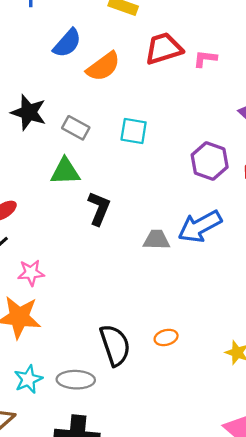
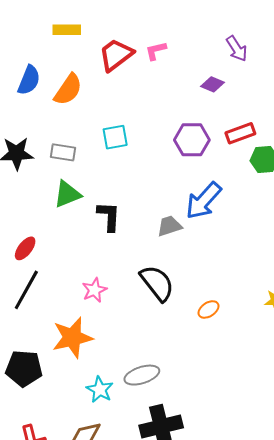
pink star: (31, 273) -> (94, 290), moved
black semicircle: (115, 345) -> (157, 283), moved

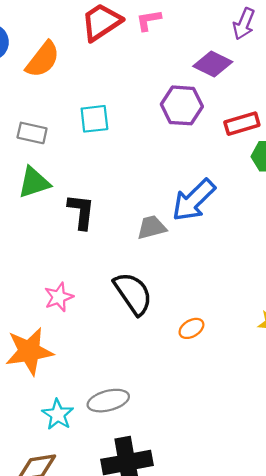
purple arrow: (237, 49) -> (244, 24), turned 52
purple diamond: (212, 84) -> (213, 64), size x1.4
purple hexagon: (192, 140) -> (182, 105), moved

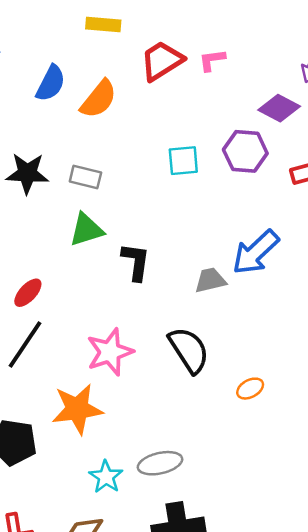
cyan square: (94, 119) -> (183, 161), moved
pink star: (59, 297) -> (110, 352), size x1.5

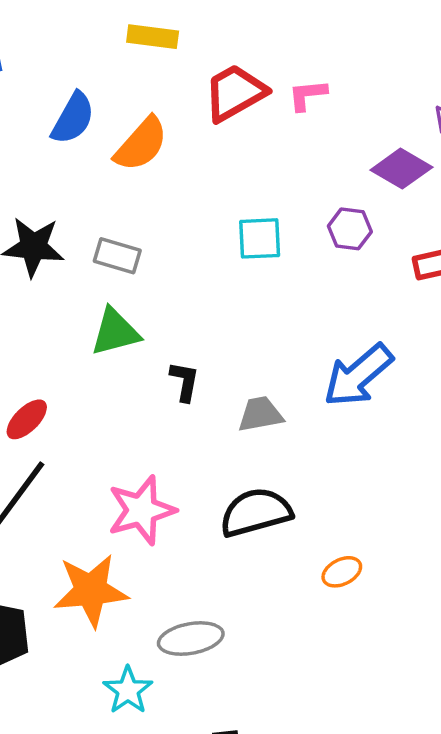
purple hexagon: (245, 151) -> (350, 229), size x0.7
black L-shape: (136, 262) -> (185, 381), size x0.7
gray trapezoid: (210, 280) -> (260, 414), moved
black semicircle: (189, 350) -> (256, 512), turned -75
gray ellipse: (160, 463) -> (191, 639), moved

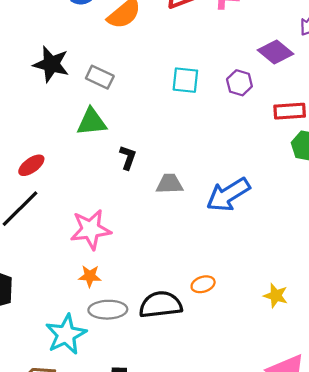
blue arrow: (358, 375) -> (228, 195), moved
black semicircle: (256, 512) -> (161, 305), moved
orange star: (91, 590) -> (90, 276), moved, size x0.5
cyan star: (128, 690) -> (66, 334), size x1.4

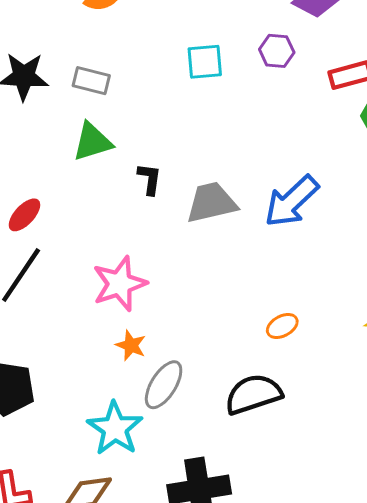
gray trapezoid: (170, 184) -> (211, 203), size x1.4
orange star: (90, 276) -> (131, 345), turned 30
black semicircle: (161, 305) -> (253, 394), moved
gray ellipse: (108, 310) -> (164, 385), turned -45

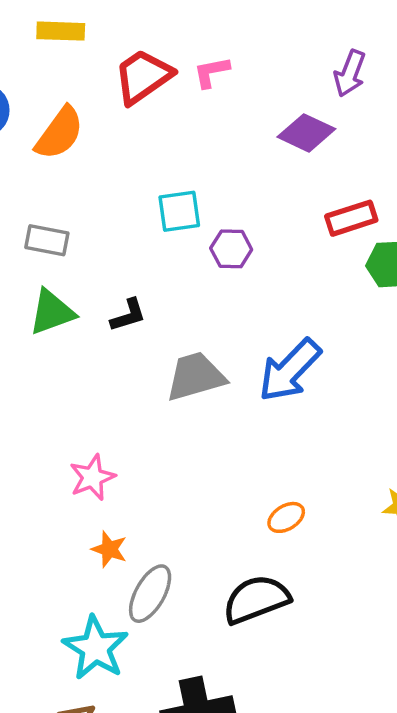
purple hexagon: (277, 51) -> (231, 249), moved
black L-shape: (150, 179) -> (128, 315), moved, turned 68
pink star: (120, 284) -> (92, 477), size x0.7

